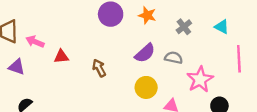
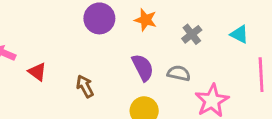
purple semicircle: (145, 53) -> (143, 67), turned -75
red triangle: (61, 57) -> (37, 72), turned 42

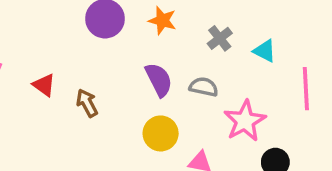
cyan triangle: (239, 34) -> (265, 51), moved
red triangle: (37, 72) -> (44, 85), moved

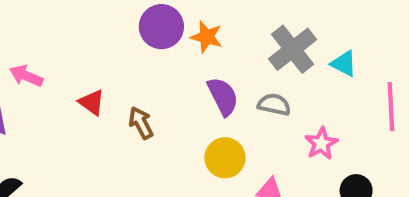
orange star: (162, 20) -> (207, 37), moved
gray cross: (220, 38) -> (293, 49), size x1.6
pink star: (245, 121) -> (321, 143), size x0.7

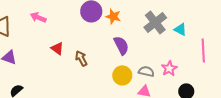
pink arrow: (26, 76) -> (38, 17), moved
gray semicircle: (274, 105) -> (146, 71), moved

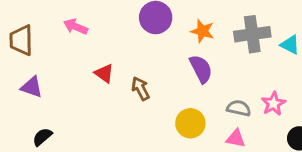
orange star: (113, 16) -> (202, 31), moved
gray cross: (155, 22) -> (252, 34), turned 30
yellow circle: (122, 75) -> (190, 123), moved

